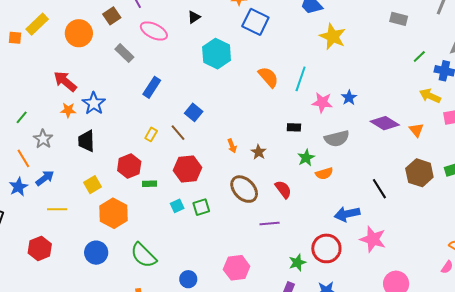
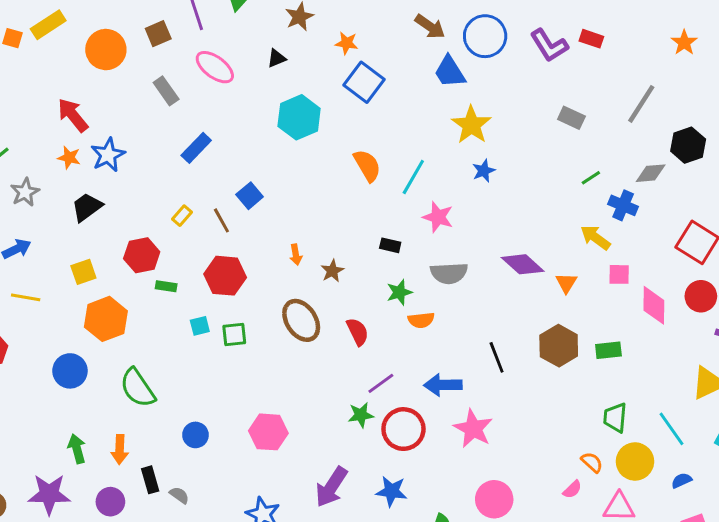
blue star: (349, 98) -> (484, 171), moved
black trapezoid: (86, 141) -> (87, 207), turned 45
purple line: (270, 223) -> (381, 383), moved, turned -42
green star: (297, 263) -> (361, 415), moved

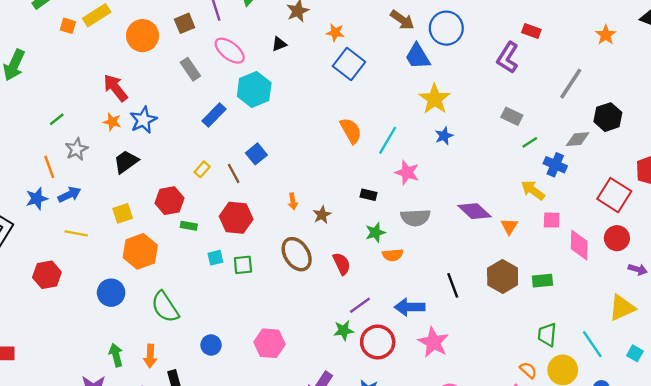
purple L-shape: (549, 45) -> (508, 58), moved, turned 64
cyan hexagon: (299, 117) -> (254, 89), moved
gray rectangle: (571, 118) -> (512, 116), moved

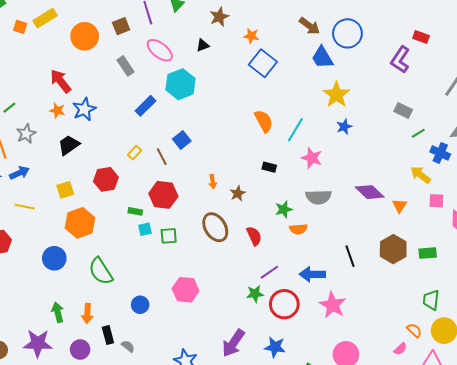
black rectangle: (369, 195) -> (269, 167), moved
green rectangle: (189, 226) -> (135, 211), moved
pink hexagon: (269, 343) -> (186, 290), moved

